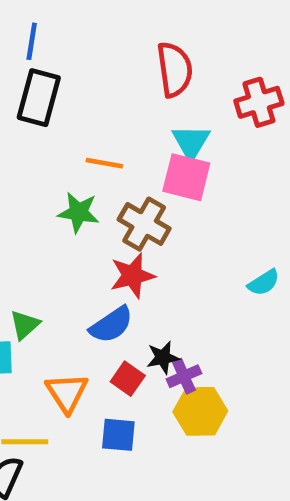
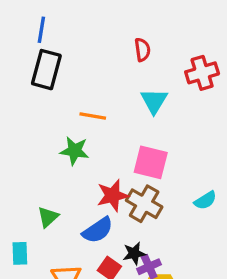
red semicircle: (175, 69) -> (142, 50), size x0.6
pink square: (186, 177) -> (151, 162), moved
brown cross: (144, 224) -> (144, 204), moved
green triangle: (25, 325) -> (48, 217), moved

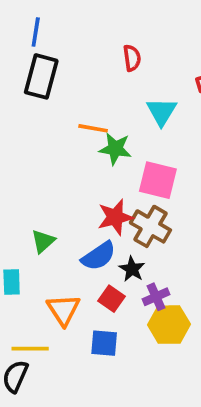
red semicircle: (142, 50) -> (132, 58), moved
green star: (75, 151) -> (115, 149), moved
black star: (134, 253) -> (132, 269), moved, turned -30

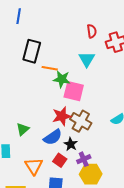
red semicircle: (132, 58) -> (92, 31), moved
black rectangle: (41, 76) -> (32, 51), moved
pink square: (158, 180) -> (74, 91), moved

